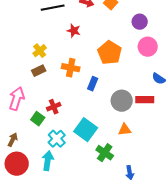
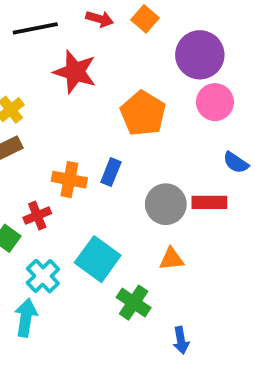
purple circle: (140, 22) -> (200, 55), size x1.6
red star: (74, 31) -> (75, 72), size x1.6
orange cross: (71, 68) -> (69, 180), moved

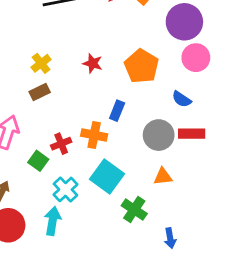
red star: (75, 72) -> (93, 63), moved, size x0.6
blue semicircle: (236, 163) -> (182, 99), moved
orange cross: (69, 180) -> (94, 135), moved

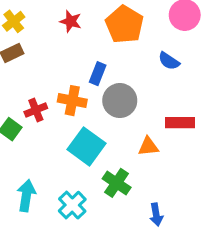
red rectangle: (192, 134) -> (180, 123), moved
gray circle: (159, 135) -> (120, 101), moved
cyan cross: (65, 189) -> (72, 205), moved

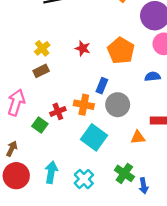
blue semicircle: (169, 61) -> (153, 77), turned 140
green cross: (117, 183) -> (124, 173), moved

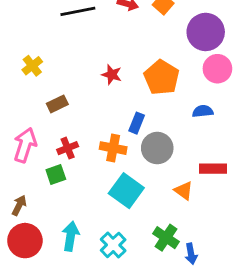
yellow cross: (42, 48) -> (32, 66), moved
red cross: (58, 111) -> (68, 148), moved
green square: (40, 125) -> (56, 174), turned 35
orange triangle: (138, 137) -> (184, 191), turned 42

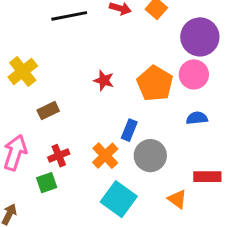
yellow cross: (32, 66) -> (23, 71), size x1.4
pink circle: (217, 69) -> (194, 74), moved
orange cross: (113, 148) -> (105, 156), turned 35

